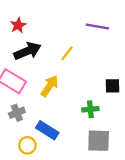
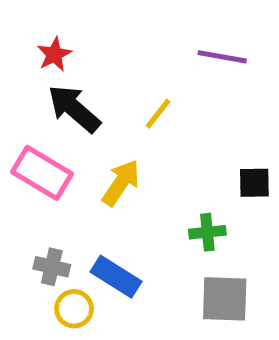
black arrow: (27, 51) -> (74, 109), turned -116
gray cross: (17, 113) -> (52, 267), moved, turned 35

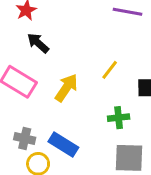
black arrow: (74, 109) -> (38, 43), size x0.7
yellow line: (158, 114) -> (110, 70), moved

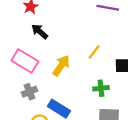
gray cross: (25, 138) -> (29, 92), moved, turned -35

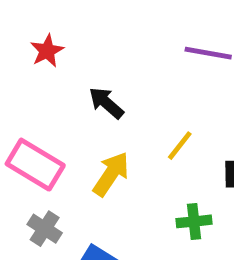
black arrow: (40, 32) -> (106, 103), moved
gray cross: (29, 92) -> (45, 229), turned -35

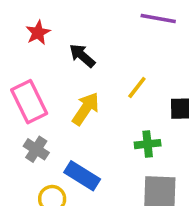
red star: (47, 51) -> (38, 33), moved
pink rectangle: (35, 165) -> (29, 102), turned 33

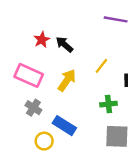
red star: (38, 33) -> (42, 40), moved
pink rectangle: (29, 102) -> (29, 75), turned -40

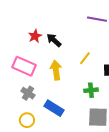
yellow arrow: (67, 80) -> (56, 70), turned -42
yellow circle: (44, 141) -> (27, 120), moved

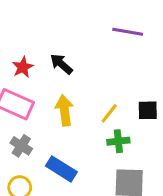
red star: (35, 36) -> (23, 67), moved
yellow line: (85, 58) -> (109, 113), moved

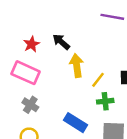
yellow arrow: (64, 110) -> (77, 66), moved
blue rectangle: (61, 169) -> (75, 123), moved

